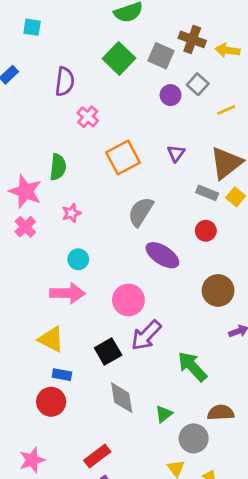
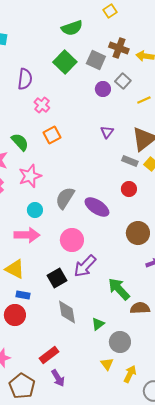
orange square: (123, 157) -> (52, 135), moved, size x0.7
green semicircle: (58, 167) -> (20, 142), turned -48
gray semicircle: (141, 212) -> (65, 198), moved
pink star: (71, 213) -> (30, 176), size x1.6
brown semicircle: (221, 413) -> (140, 308), moved

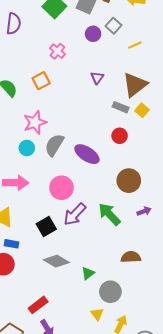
pink cross: (42, 105) -> (57, 51), moved
pink star: (30, 176) -> (35, 123), moved
cyan circle: (35, 210) -> (27, 148), moved
green arrow: (119, 289) -> (109, 214), moved
gray diamond: (67, 312) -> (56, 261), turned -50

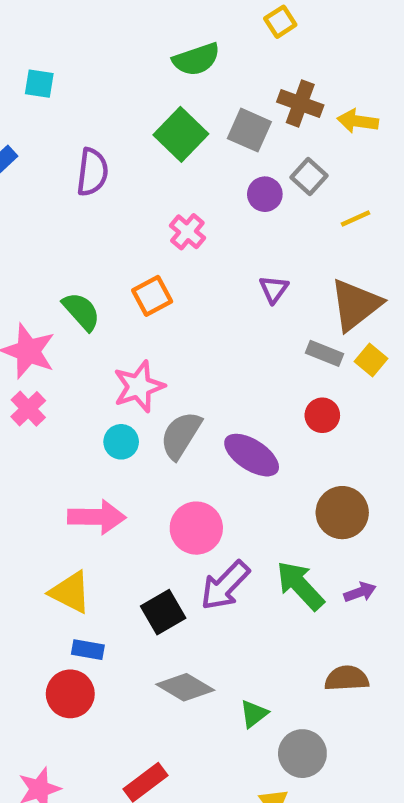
purple arrow: (144, 211) -> (360, 592), moved

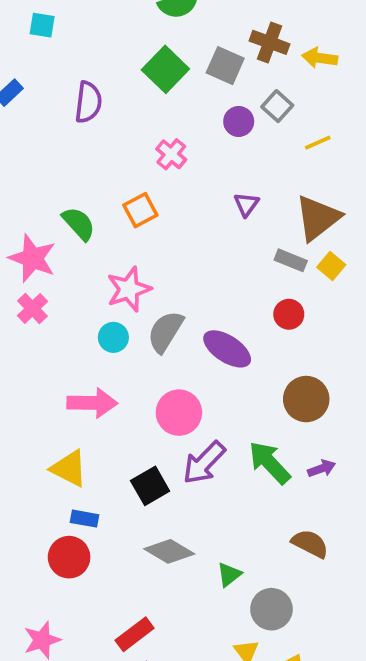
brown semicircle: (347, 678) -> (310, 544), turned 30

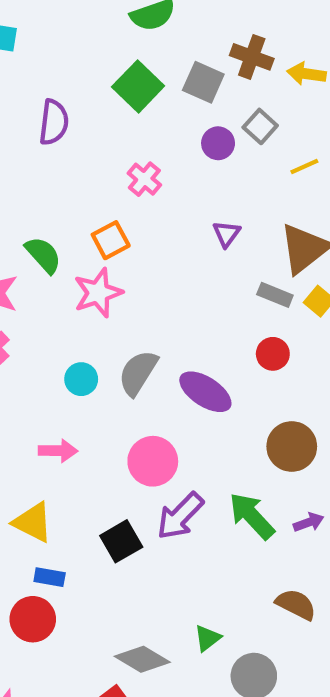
pink star: (129, 289) -> (98, 293), moved
pink arrow: (92, 403) -> (58, 451), size x0.7
gray diamond: (169, 551) -> (142, 659), moved

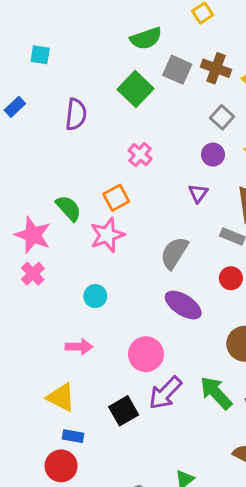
gray square: (203, 82) -> (177, 70), moved
purple circle: (218, 143) -> (213, 155), moved
gray semicircle: (138, 373) -> (174, 253), moved

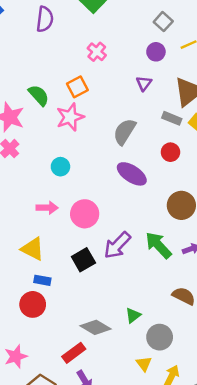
pink circle: (146, 354) -> (85, 214), moved

